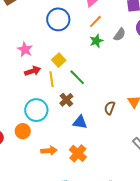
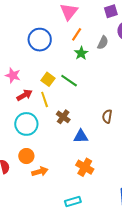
green line: (77, 77) -> (69, 81), moved
cyan circle: (36, 110) -> (26, 124), moved
orange arrow: (49, 151) -> (40, 172), moved

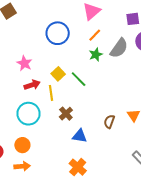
gray semicircle: (103, 43) -> (119, 48), size x1.5
orange arrow: (40, 172) -> (22, 166), moved

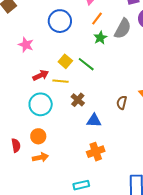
pink star: (24, 63) -> (26, 45), moved
yellow line: (51, 93) -> (60, 81), turned -70
orange cross: (78, 167) -> (96, 152), turned 36

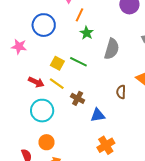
gray semicircle: (123, 29) -> (112, 49), moved
pink star: (26, 45) -> (19, 47), moved
red arrow: (41, 75) -> (36, 82), turned 63
yellow line: (60, 81) -> (57, 84), turned 42

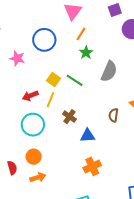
red arrow: (36, 82) -> (30, 96), turned 126
yellow line: (57, 84) -> (51, 100), turned 70

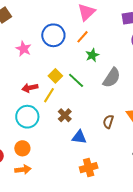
orange line: (81, 34) -> (82, 37), moved
orange cross: (92, 166) -> (89, 168), moved

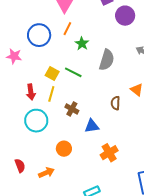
red arrow: (30, 88) -> (31, 92), turned -70
orange circle: (22, 148) -> (64, 149), moved

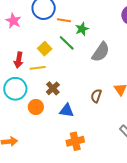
orange line: (67, 29) -> (64, 20), moved, turned 56
green line: (73, 72) -> (67, 43), moved
yellow line: (51, 94) -> (38, 68), turned 49
orange circle: (64, 149) -> (36, 107), moved

